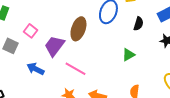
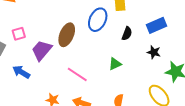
pink square: (30, 31) -> (19, 34), turned 32
pink line: (76, 69) -> (77, 74), moved

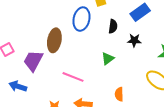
black star: (154, 52) -> (134, 40), moved

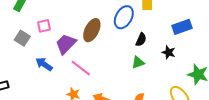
black semicircle: (113, 26) -> (141, 40), moved
pink line: (73, 77) -> (81, 68), moved

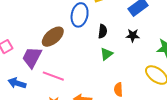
brown ellipse: (92, 30) -> (53, 37), turned 40

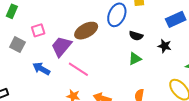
black semicircle: (103, 31) -> (136, 36), turned 88

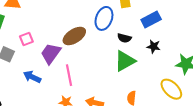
blue rectangle: (176, 19) -> (151, 20), moved
green triangle: (135, 59) -> (125, 61), size x1.6
pink line: (78, 69) -> (69, 75), turned 50

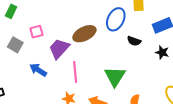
green triangle: (125, 61) -> (115, 76), moved, turned -35

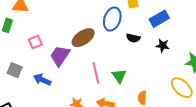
gray square: (15, 45) -> (15, 70), moved
pink line: (75, 72) -> (96, 73), moved
green triangle: (115, 76) -> (119, 76), size x0.7

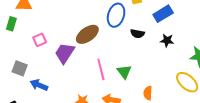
blue arrow: (42, 80) -> (39, 85), moved

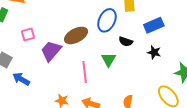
green triangle: (124, 72) -> (109, 60), moved

